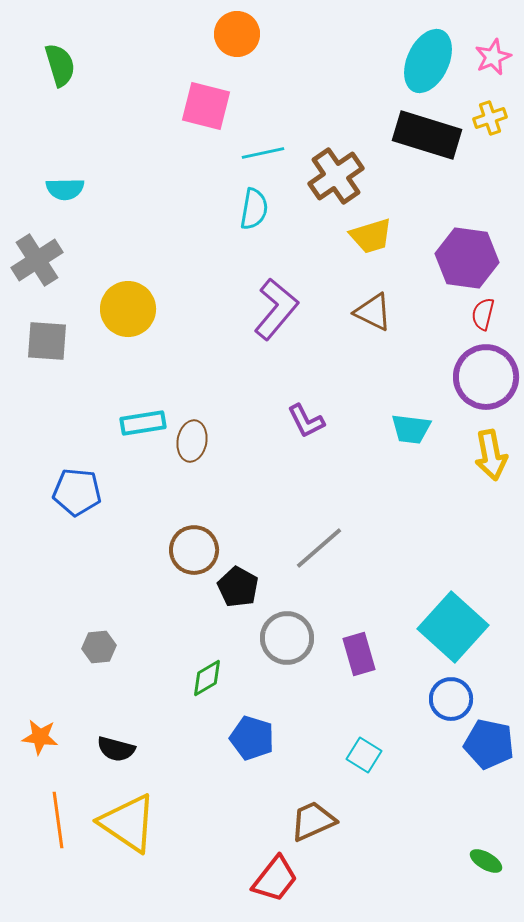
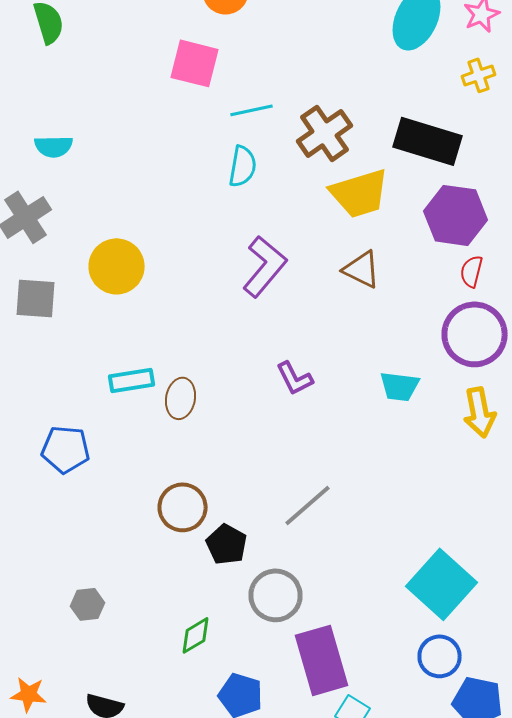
black rectangle: (427, 135) -> (428, 141), moved
yellow trapezoid: (371, 236) -> (360, 193), size x1.4
purple rectangle: (359, 654) -> (322, 660), moved, size x1.6

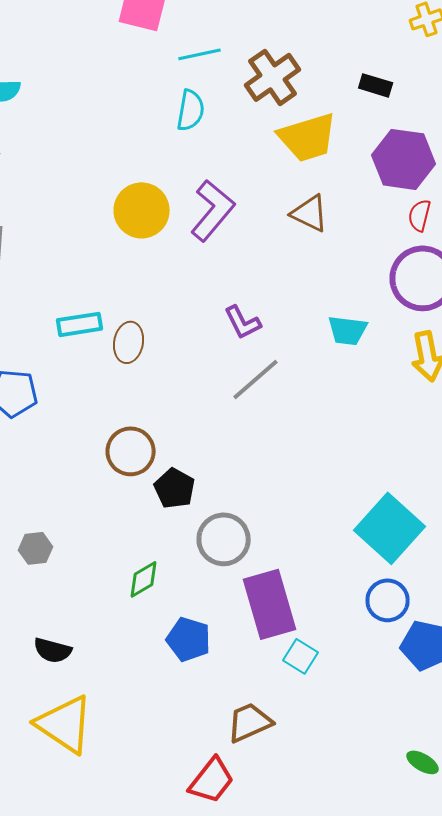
black rectangle: (428, 141) -> (376, 85), size x0.5
yellow circle: (116, 266) -> (142, 210), moved
gray line: (308, 505) -> (256, 379), moved

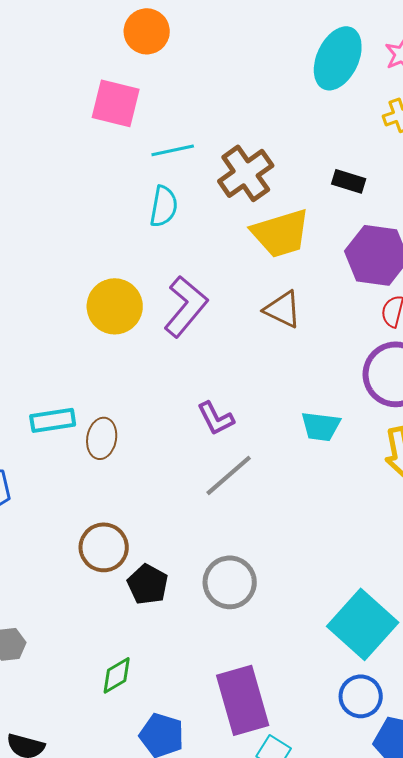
gray circle: (224, 539) -> (230, 582), moved

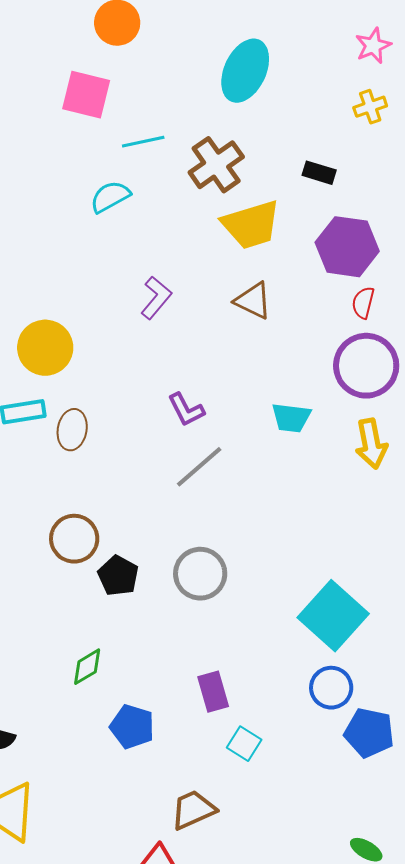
cyan ellipse: (338, 58) -> (245, 71), moved
cyan semicircle: (164, 206) -> (110, 197), moved, turned -129
yellow circle: (115, 306) -> (45, 348), moved
purple L-shape: (186, 306) -> (156, 298), size x0.7
purple rectangle: (243, 700) -> (213, 692), size x0.6

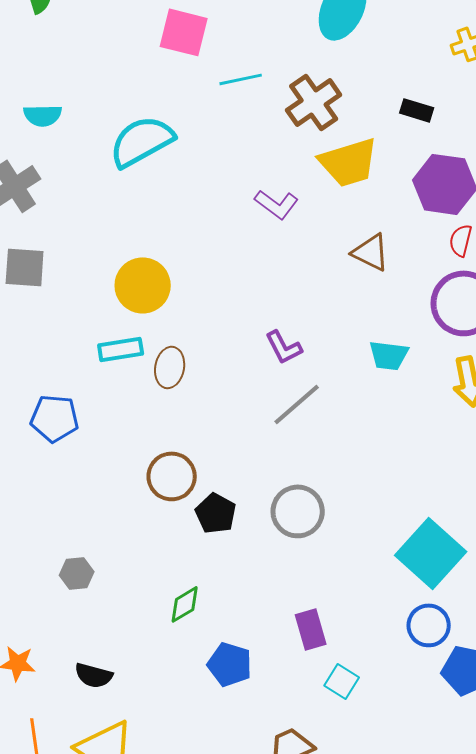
cyan semicircle: (110, 197) -> (142, 141), moved, size x1.6
purple L-shape: (156, 298) -> (277, 204), moved, turned 87
brown triangle: (253, 301) -> (371, 252), moved

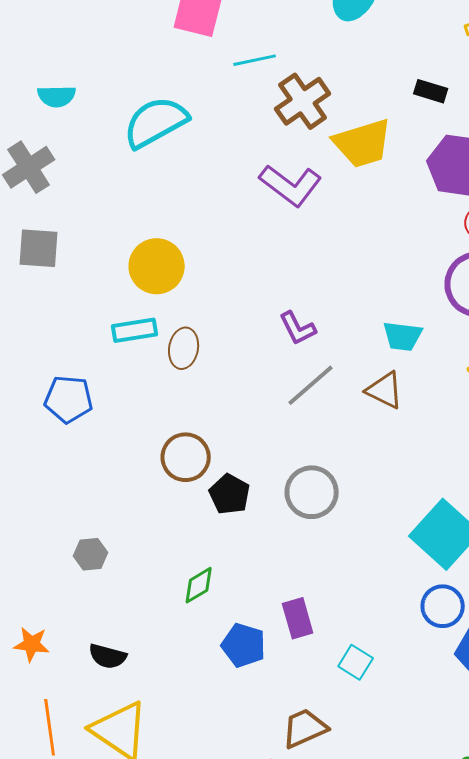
brown cross: (314, 102) -> (303, 101), moved
purple L-shape: (277, 204) -> (291, 185), size x1.4
brown triangle: (371, 252) -> (385, 390), moved
purple rectangle: (311, 629) -> (298, 618), moved

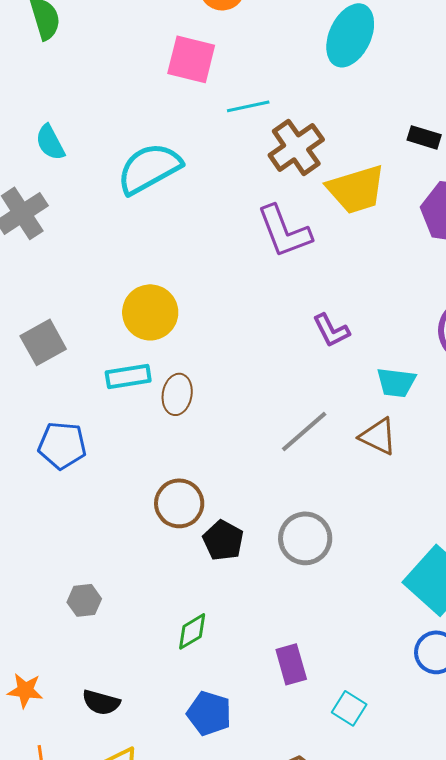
cyan semicircle: (57, 96) -> (50, 142), turned 63
purple L-shape: (291, 185) -> (284, 231), turned 32
gray square: (39, 248) -> (43, 342), moved, turned -33
purple L-shape: (298, 328) -> (331, 330), moved
blue pentagon: (244, 645) -> (209, 713), moved

